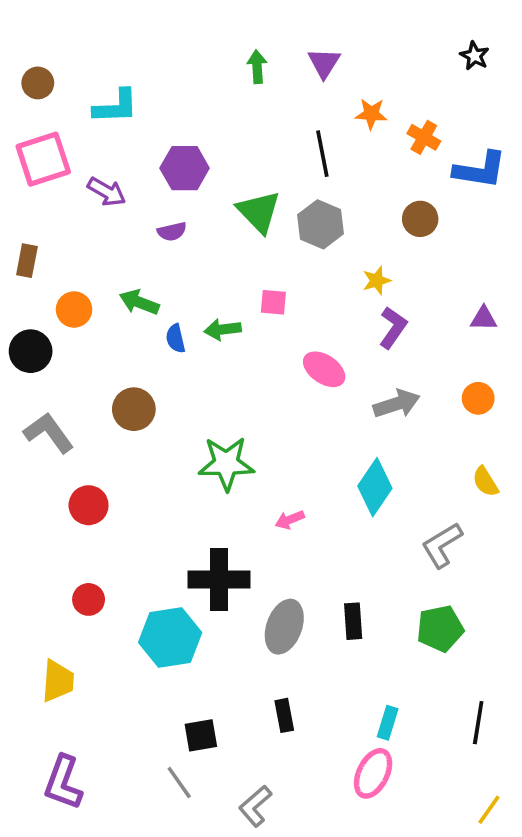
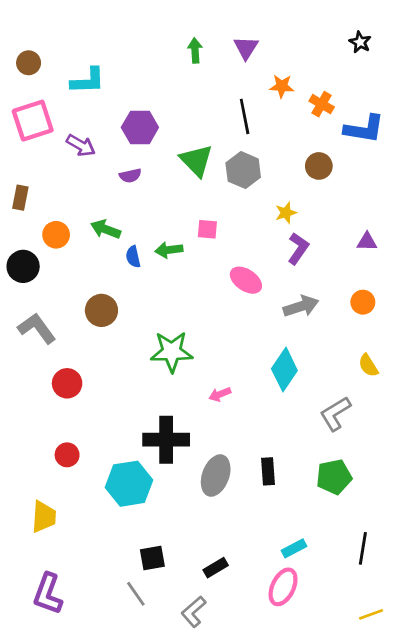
black rectangle: (284, 715) -> (216, 568), moved, turned 70
cyan rectangle: (388, 723) -> (294, 548), turned 45
yellow line: (489, 810) -> (371, 614), turned 35

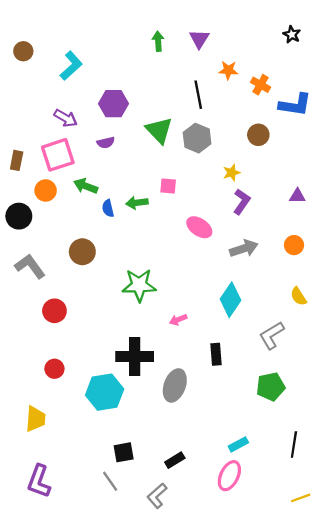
cyan L-shape: (88, 81) -> (71, 66), turned -40
pink square: (33, 121) -> (58, 155), moved
black rectangle: (268, 471) -> (216, 354), moved

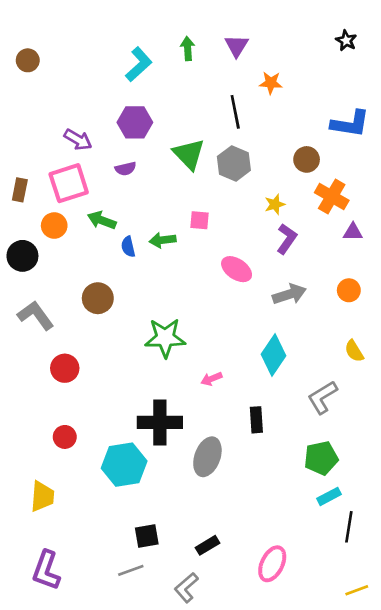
cyan L-shape: (71, 66) -> (139, 64), moved
orange cross: (261, 85) -> (332, 196), moved, size x1.4
cyan rectangle: (238, 444) -> (329, 496), moved
gray line: (110, 481) -> (131, 570), turned -75

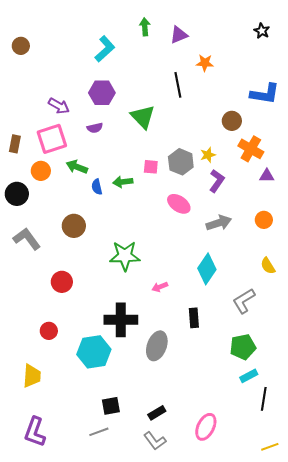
purple triangle: (237, 46) -> (179, 35), turned 36
green arrow: (188, 48) -> (145, 27), moved
gray hexagon: (234, 163) -> (181, 162), moved
red circle: (65, 368) -> (62, 282), moved
gray L-shape: (186, 588) -> (155, 441), moved, turned -85

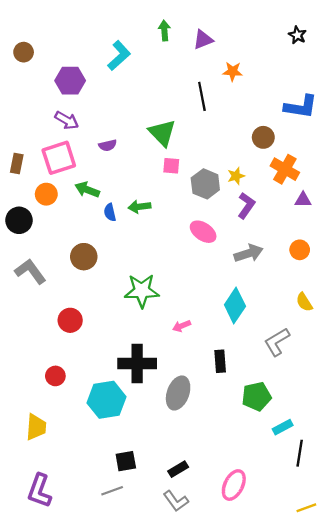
purple hexagon: (102, 93) -> (70, 81), moved
pink square: (151, 167) -> (171, 166), moved
green pentagon: (243, 347) -> (256, 396), moved

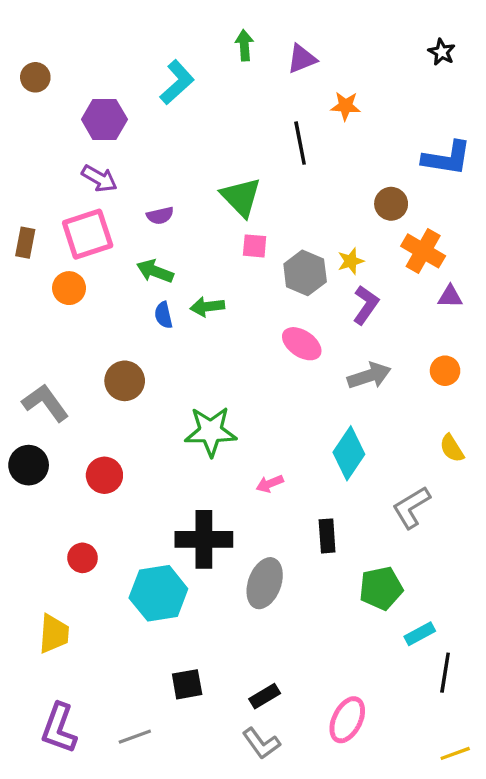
green arrow: (87, 190) -> (155, 271), moved
black circle: (19, 220) -> (29, 465), moved
gray line: (112, 491) -> (135, 737), moved

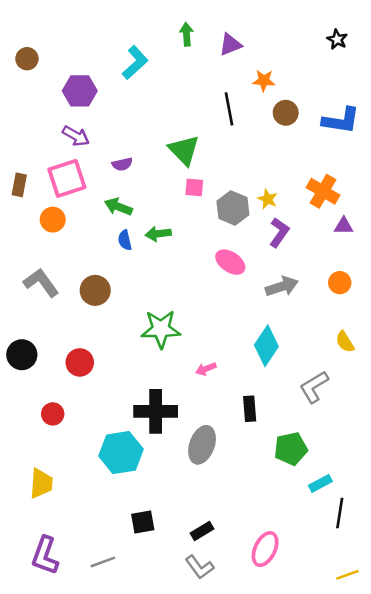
brown circle: (391, 204) -> (286, 113), moved
yellow star: (351, 261) -> (268, 199), turned -30
gray L-shape: (45, 403) -> (41, 283), moved
red circle: (83, 558) -> (53, 414), moved

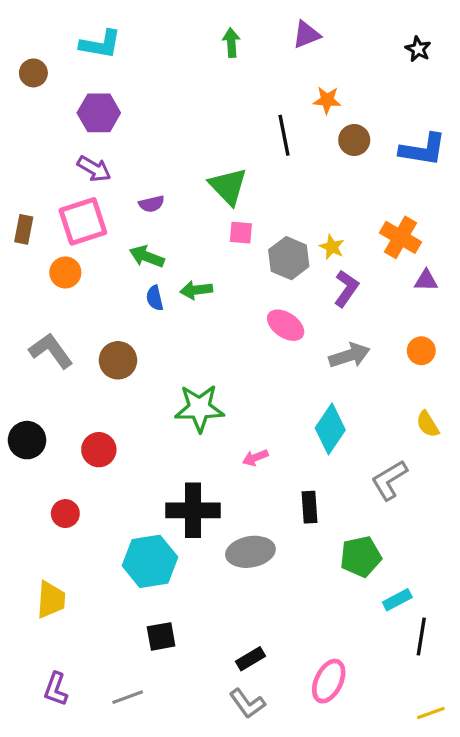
purple triangle: (230, 45) -> (306, 35), moved
cyan L-shape: (135, 63) -> (100, 44), moved, turned 52
gray ellipse: (202, 445) -> (250, 552), turned 60
black square: (143, 522) -> (161, 636), moved
purple L-shape: (45, 555) -> (56, 689), size x0.7

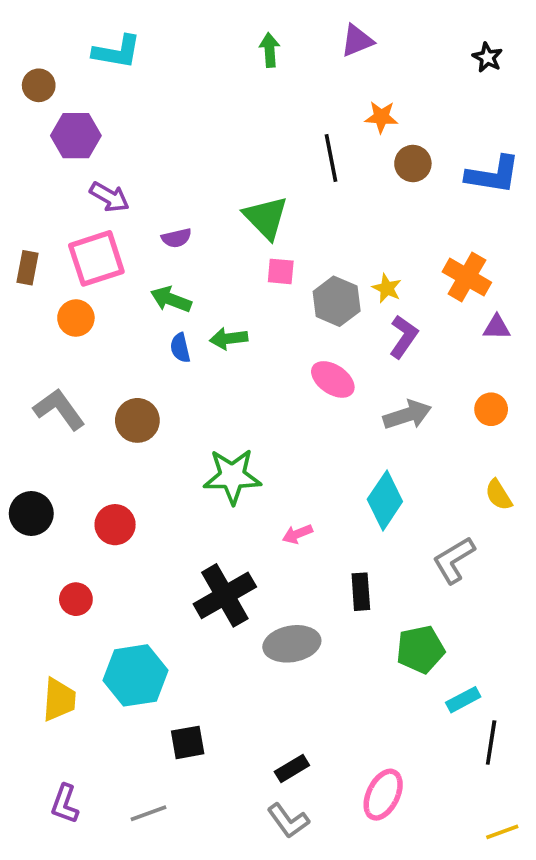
purple hexagon: (99, 113) -> (76, 136), moved
black cross: (193, 510) -> (225, 595), turned -30
cyan hexagon: (150, 561) -> (136, 675), moved

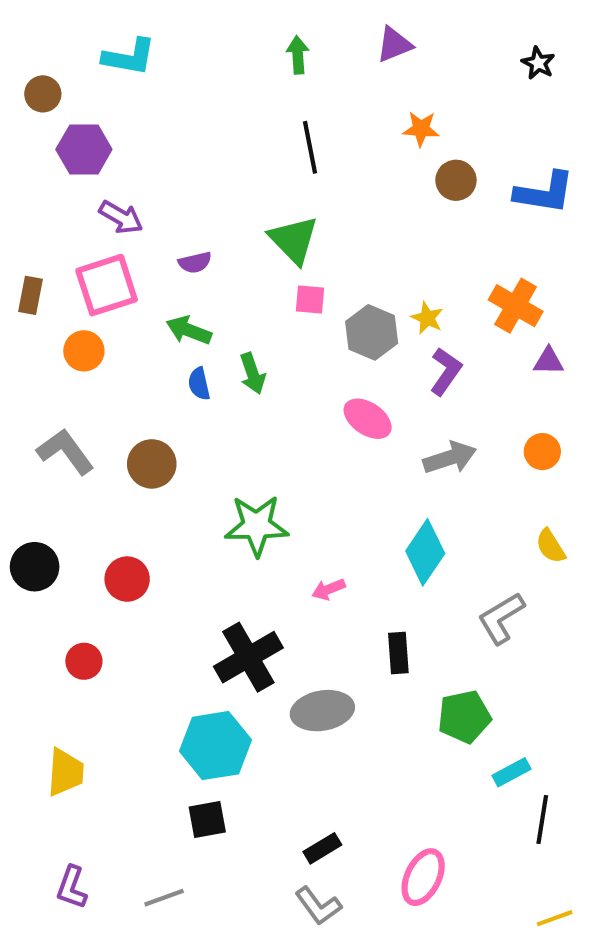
black line: (331, 158) -> (310, 147), moved
green arrow: (229, 338) -> (252, 373), turned -102
cyan hexagon: (136, 675) -> (215, 746), moved

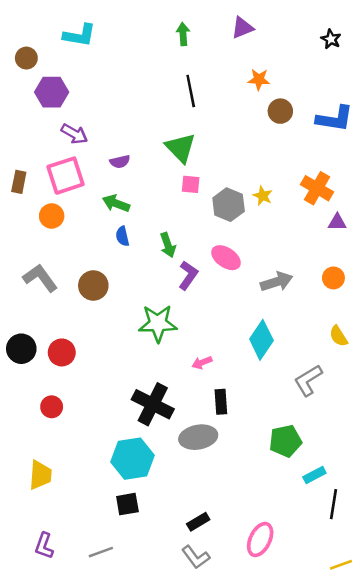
purple L-shape: (446, 371) -> (188, 275), moved
green arrow: (252, 373) -> (168, 245), moved
red circle: (127, 579) -> (62, 352), moved
black rectangle: (398, 653) -> (221, 402), moved
black cross: (248, 657) -> (153, 404), turned -33

